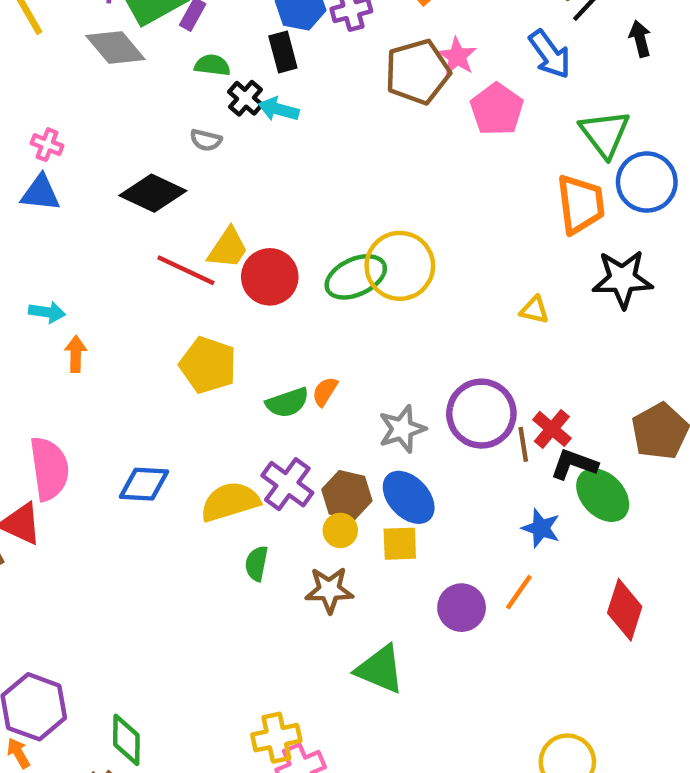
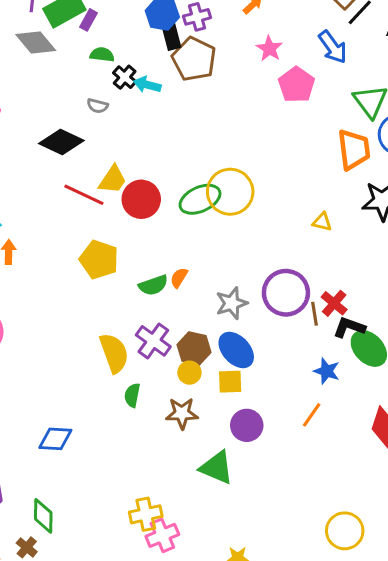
black rectangle: (283, 52) -> (171, 36), moved
brown pentagon: (417, 72) -> (194, 59), moved, turned -30
blue diamond: (144, 484) -> (55, 439), moved
yellow semicircle: (230, 502) -> (114, 353), turned 87
purple circle: (462, 608) -> (247, 425), moved

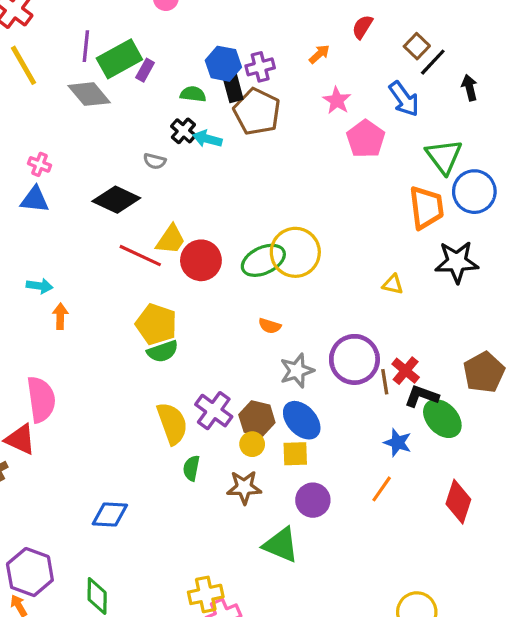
green semicircle: (102, 55) -> (193, 94), moved
orange semicircle: (179, 278) -> (270, 326), moved, turned -105
green semicircle: (153, 285) -> (163, 351), moved

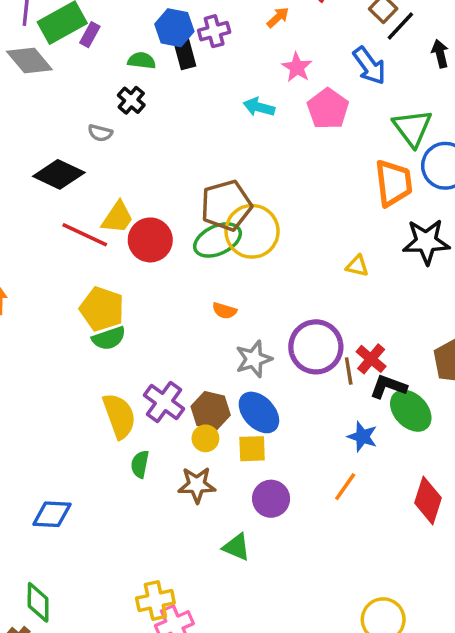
brown pentagon: (257, 112) -> (226, 205), moved, turned 30
cyan arrow: (207, 139) -> (259, 107), moved
green triangle: (281, 545) -> (237, 547), size x0.7

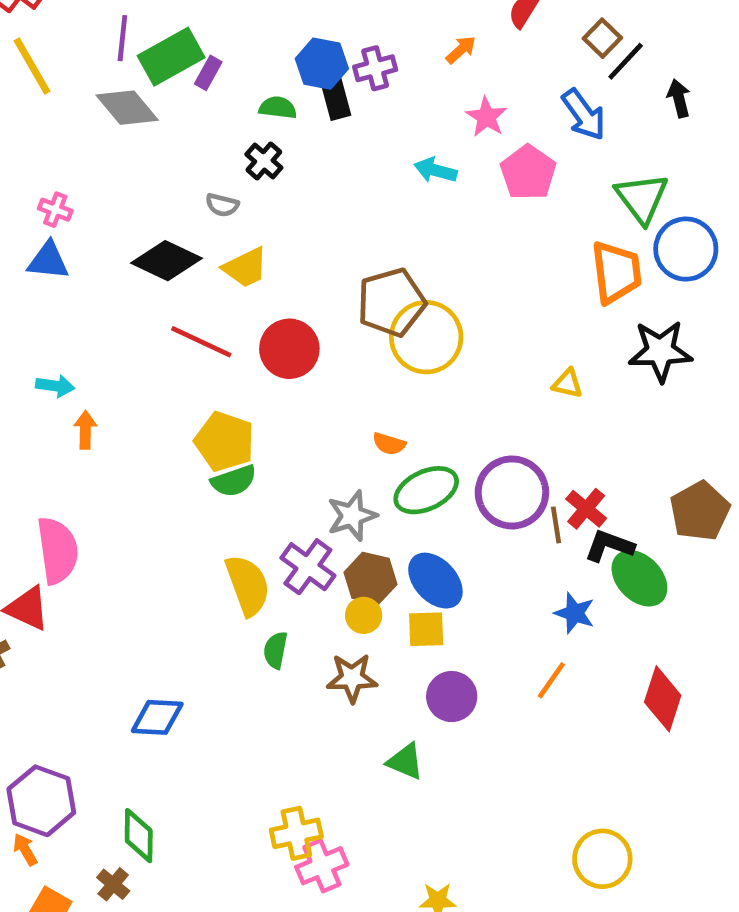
yellow trapezoid: (117, 218) -> (245, 268), moved, turned 30
green ellipse: (218, 240) -> (426, 490), moved
gray star: (254, 359) -> (352, 516), moved

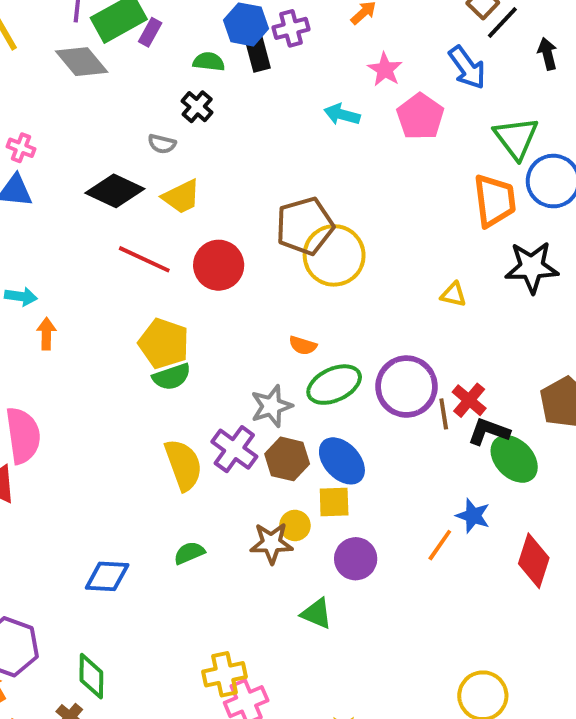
blue star: (575, 613) -> (473, 516), moved
yellow circle: (364, 615) -> (295, 525), moved
green semicircle: (275, 650) -> (189, 553), moved, turned 56

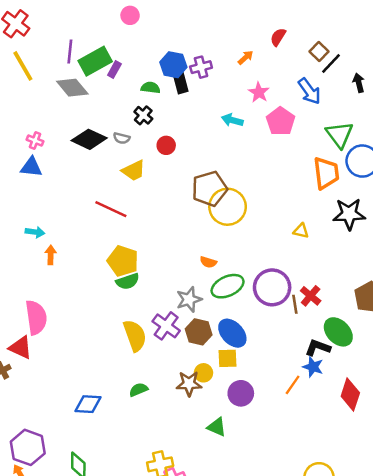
black diamond: (115, 191) -> (89, 139), moved
red circle: (219, 265) -> (166, 145), moved, size x0.6
black L-shape: (489, 432) -> (318, 348), moved

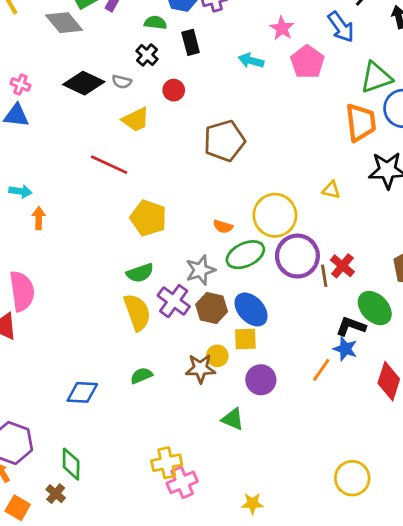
black rectangle: (181, 83) -> (191, 42), moved
green triangle: (339, 135) -> (376, 77), turned 48
yellow circle: (228, 207) -> (275, 215), moved
yellow pentagon: (123, 261) -> (148, 218), moved
green semicircle: (128, 281) -> (140, 273), moved

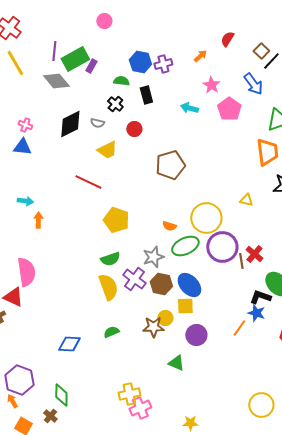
black diamond: (84, 83) -> (70, 124), turned -52

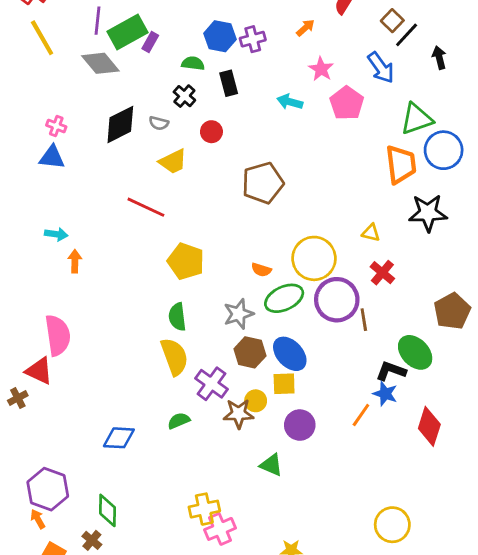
red cross: (254, 254) -> (382, 273), moved
green semicircle: (110, 259) -> (177, 317), turned 102
purple cross: (134, 279) -> (211, 384), moved

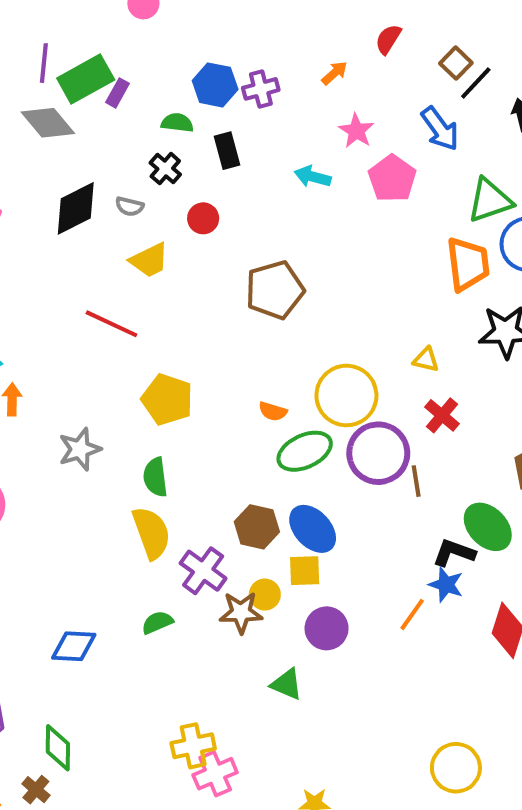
gray star: (239, 314) -> (80, 449), moved

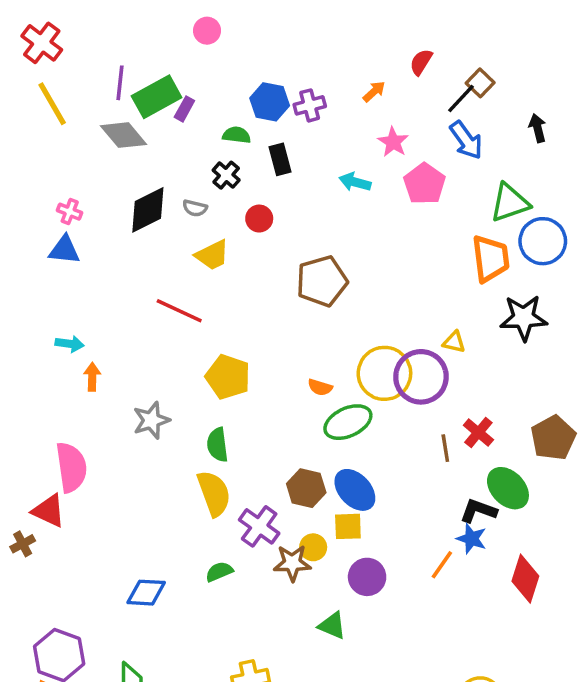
black line: (476, 83) -> (461, 98), moved
red cross: (442, 415) -> (478, 433), moved
purple circle: (378, 453) -> (421, 377), moved

